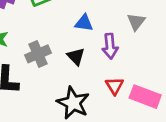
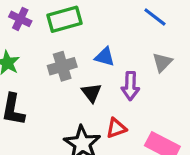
gray cross: (38, 54) -> (62, 66), moved
red triangle: (115, 86) -> (116, 128), moved, turned 36

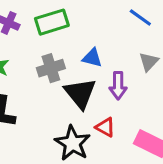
black triangle: (91, 93) -> (80, 93), size x1.6
red triangle: (116, 128) -> (105, 127), turned 50

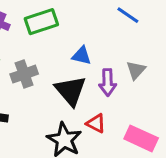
gray triangle: (149, 62) -> (136, 70), moved
gray cross: (51, 68) -> (24, 74), moved

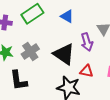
blue triangle: (82, 56) -> (67, 16), moved, turned 32

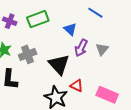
purple arrow: (87, 42) -> (81, 48), moved, turned 30

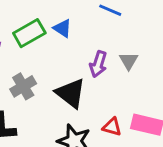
blue triangle: (70, 29) -> (62, 28), moved
red triangle: (77, 86) -> (112, 127), moved

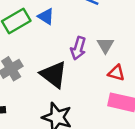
red triangle: (112, 127) -> (116, 73), moved

